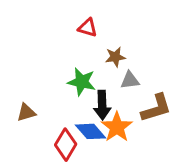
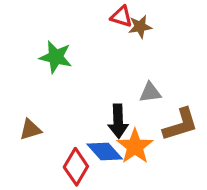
red triangle: (88, 28) -> (121, 17), moved
brown star: (115, 57) -> (140, 27), moved
green star: (82, 82) -> (56, 57), moved

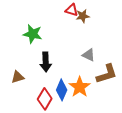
gray triangle: (150, 92) -> (89, 55), turned 32
black arrow: (118, 121) -> (46, 62), moved
blue diamond: (105, 152) -> (62, 90), turned 65

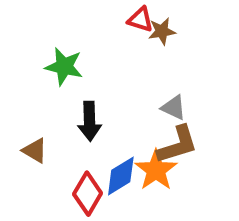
brown L-shape: (107, 74) -> (177, 145), moved
brown triangle: (18, 77) -> (35, 151), turned 48
blue diamond: (62, 90) -> (121, 176), turned 35

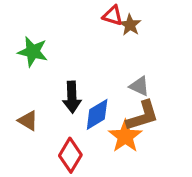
brown star: (162, 31) -> (130, 25), turned -30
green star: (64, 66) -> (33, 52), moved
blue diamond: (121, 176) -> (97, 114), moved

